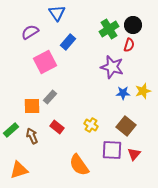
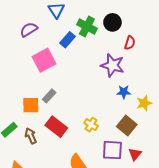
black circle: (133, 25) -> (112, 22), moved
green cross: (109, 29) -> (87, 26), moved, turned -30
yellow star: (143, 91) -> (144, 103), moved
red rectangle: (57, 127) -> (56, 127), size x1.5

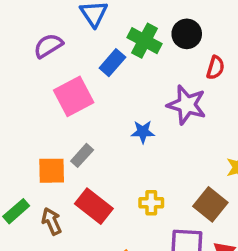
blue star: (124, 92) -> (143, 132), moved
yellow cross: (91, 125) -> (151, 203), turned -32

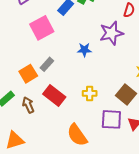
purple star: (187, 105) -> (111, 33), turned -30
orange square: (52, 171) -> (28, 74), turned -30

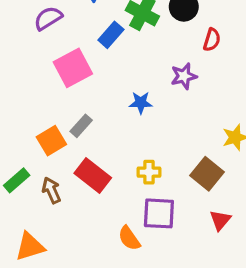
purple star: (111, 33) -> (184, 76), size x0.7
purple square: (111, 119) -> (159, 213), moved
orange semicircle: (77, 135) -> (129, 238), size x0.7

